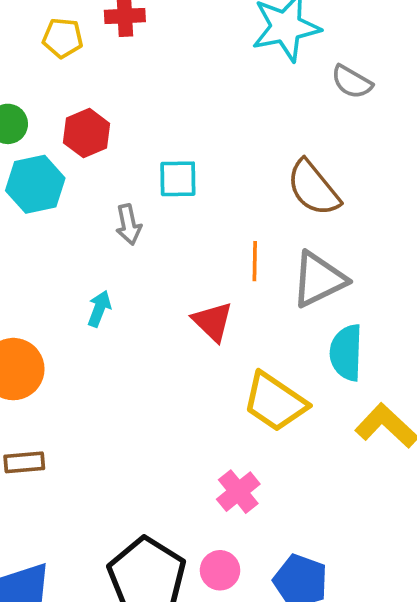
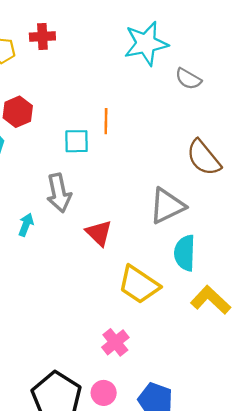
brown semicircle: (313, 188) -> (204, 158), moved
gray arrow: (129, 225) -> (59, 193), moved, size x1.5
orange line: (255, 261) -> (106, 121), moved

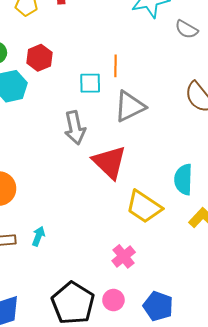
gray triangle: (167, 206) -> (130, 106), moved
cyan arrow: (26, 225) -> (38, 236), moved
red triangle: (99, 233) -> (109, 162), size x1.5

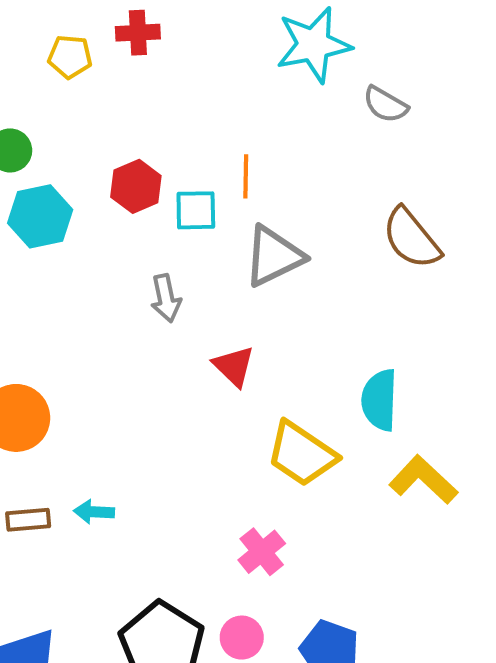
red hexagon: (39, 58) -> (136, 186), moved
gray arrow: (75, 128) -> (166, 298), size x0.7
red triangle: (109, 162) -> (234, 366), size x0.6
cyan arrow: (38, 236) -> (94, 512), turned -108

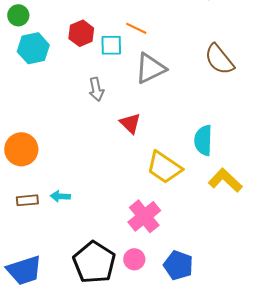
orange line: (246, 176) -> (136, 28), turned -65
pink cross: (262, 552) -> (144, 216), size x1.4

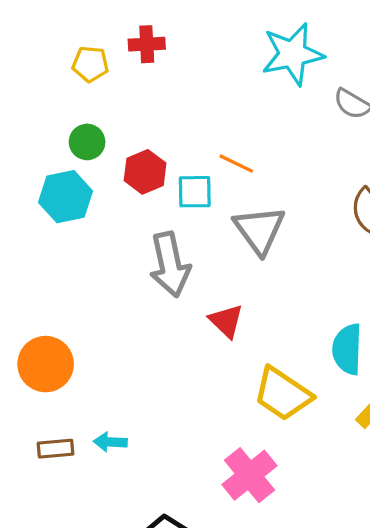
green circle: (18, 15) -> (87, 142), moved
gray triangle: (150, 68) -> (259, 230), turned -40
gray arrow: (96, 89) -> (170, 265), size x1.6

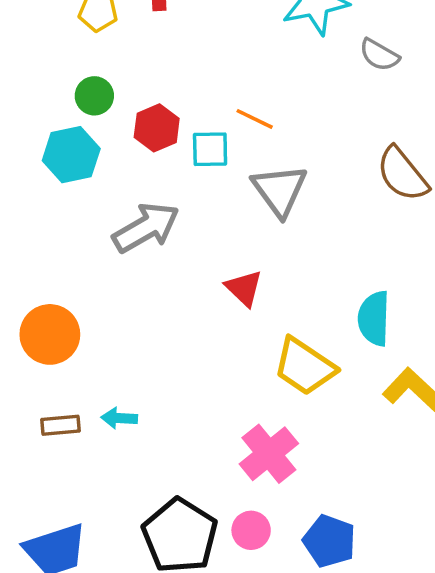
gray arrow: (170, 265) -> (146, 228), moved, turned -108

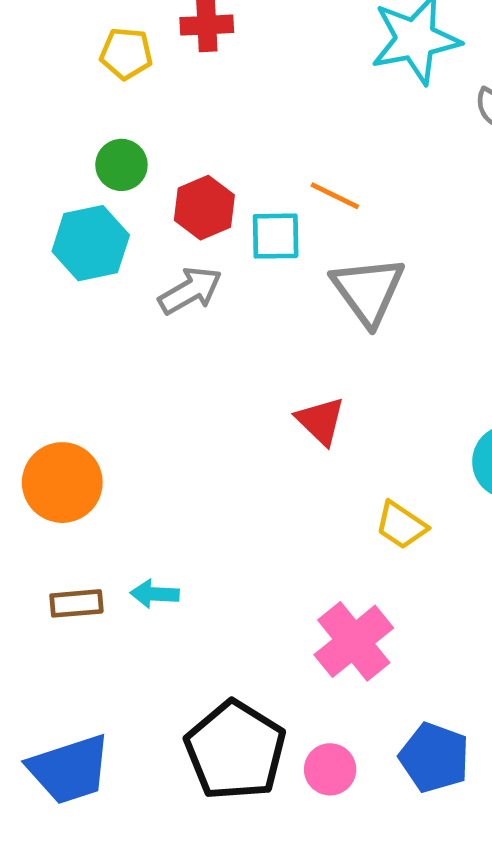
gray arrow: (146, 228) -> (190, 291), moved, size x0.7
yellow trapezoid: (304, 366) -> (401, 525), size x0.6
pink circle: (251, 530) -> (330, 769), moved

